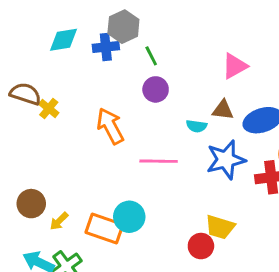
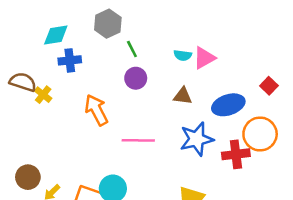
blue cross: (106, 47) -> (70, 60), moved
brown triangle: (223, 110) -> (183, 96), moved
cyan semicircle: (197, 126) -> (183, 55), moved

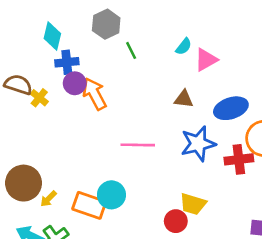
cyan diamond: (56, 35) -> (52, 36), turned -68
cyan semicircle: (183, 55) -> (184, 47), moved, turned -60
purple circle: (136, 78) -> (75, 83), moved
orange arrow: (96, 110) -> (94, 94), moved
brown circle: (28, 177) -> (24, 183), size x1.4

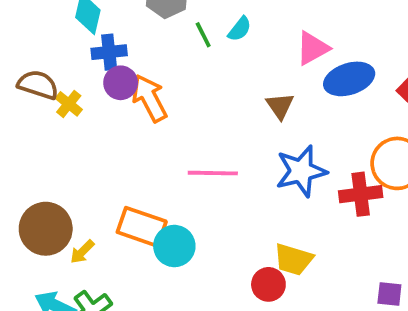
cyan semicircle: (184, 47) -> (240, 29), moved
brown triangle: (184, 99) -> (280, 106), turned 48
blue ellipse: (231, 108) -> (349, 79), moved
orange rectangle: (89, 205) -> (142, 227), moved

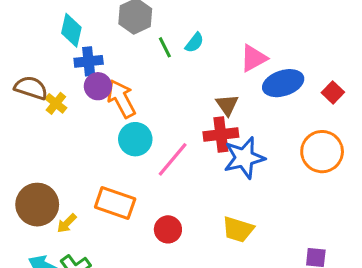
pink line: (213, 173) -> (173, 159), turned -51
red cross: (361, 194) -> (221, 134), moved
cyan circle: (174, 246) -> (135, 139), moved
red circle: (268, 284) -> (168, 229), moved

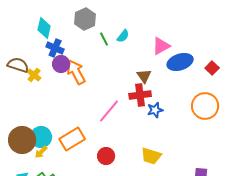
blue cross: (89, 61) -> (55, 48), turned 30
cyan circle: (135, 139) -> (41, 137), moved
blue star: (244, 158) -> (155, 110), size x0.6
orange rectangle: (115, 203) -> (72, 139), turned -50

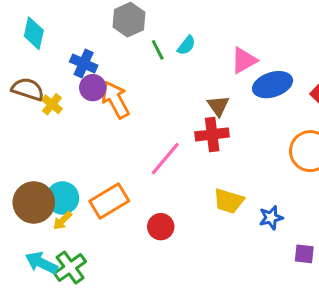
cyan diamond: (44, 28) -> (34, 33), moved
blue star: (155, 110) -> (271, 218), moved
yellow trapezoid: (151, 156) -> (229, 201), moved

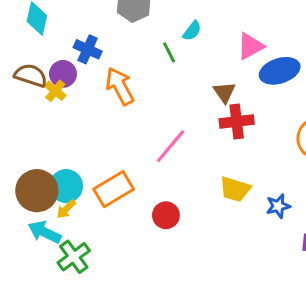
green line: (158, 50) -> (169, 52), moved
purple circle: (93, 88) -> (63, 74), moved
red cross: (212, 134) -> (237, 122), moved
cyan arrow: (41, 263) -> (45, 232), moved

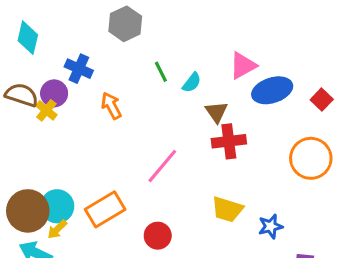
cyan semicircle: (192, 31) -> (192, 83), moved
orange arrow: (120, 86) -> (111, 106), size x0.7

